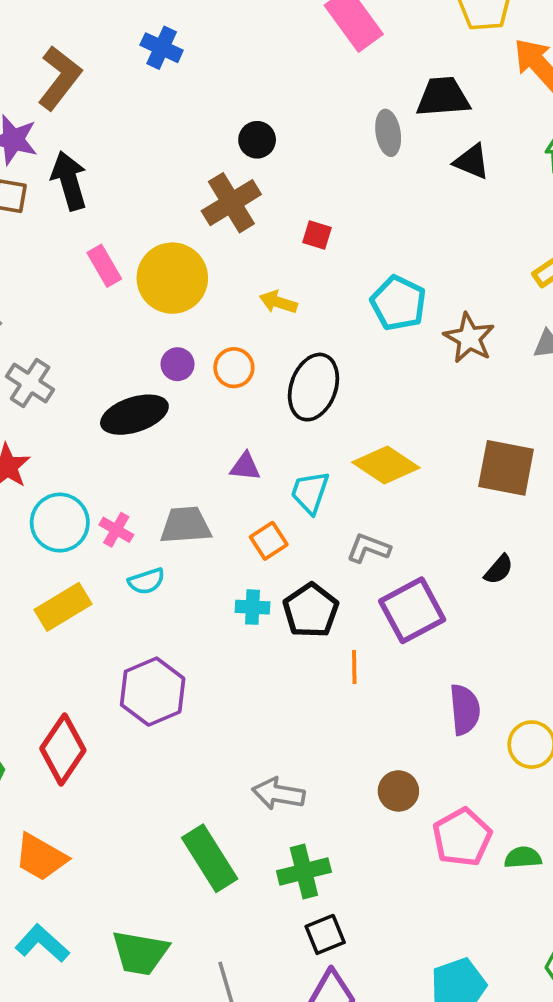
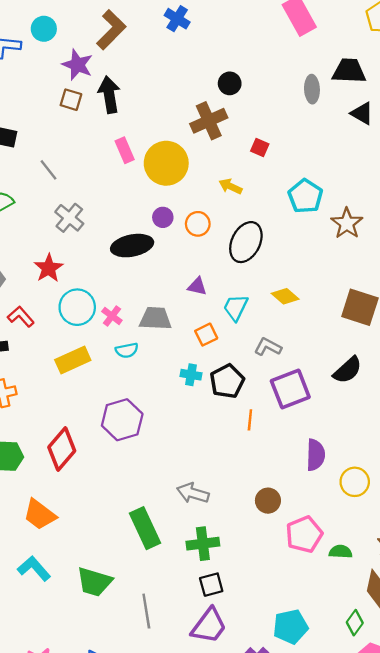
yellow diamond: (386, 465) -> (285, 296), size x0.7
black semicircle: (499, 569) -> (348, 370), size x1.5

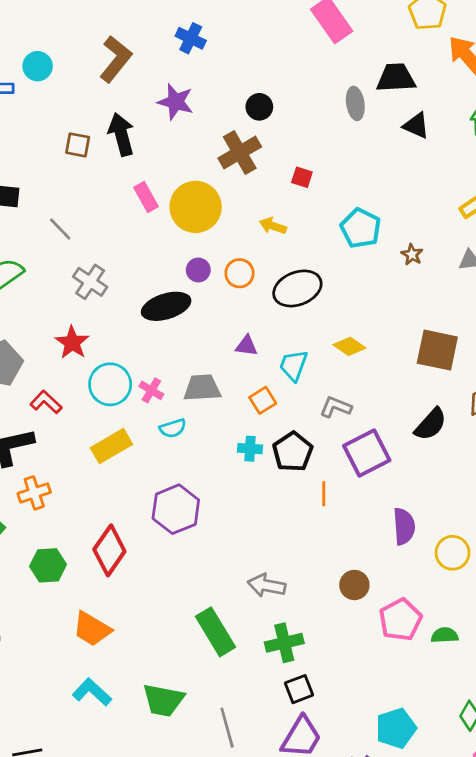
purple star: (77, 65) -> (176, 102), moved
brown star: (347, 223) -> (412, 255), size x0.6
black ellipse: (246, 242) -> (297, 288), turned 48

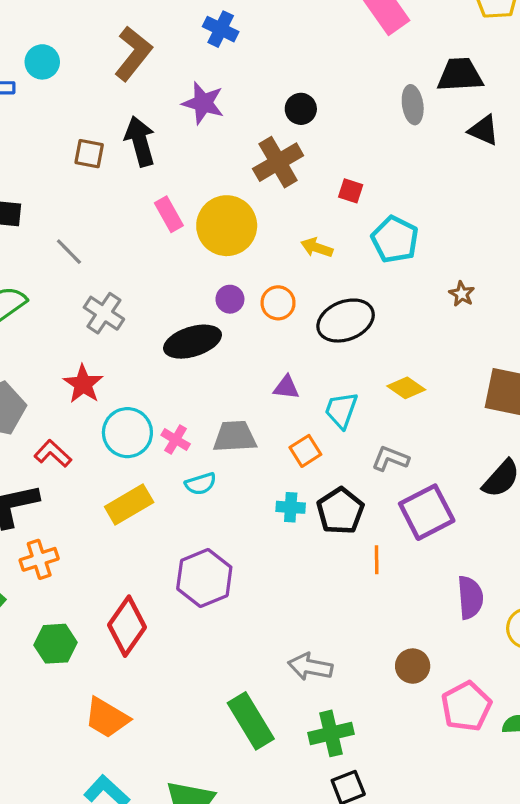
cyan pentagon: (361, 228) -> (395, 239), moved
brown star: (412, 255) -> (462, 294), moved

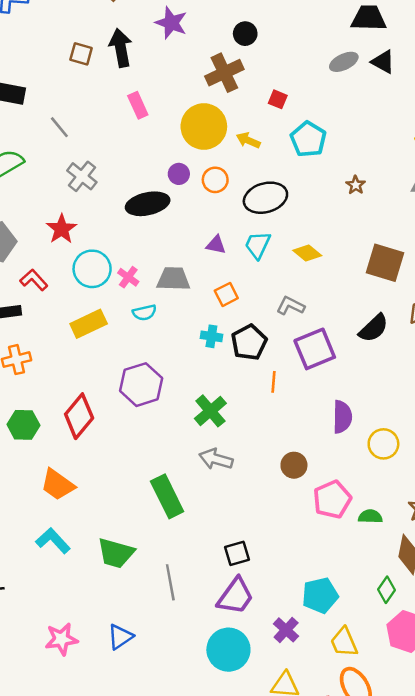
gray ellipse: (413, 105) -> (344, 62), moved, turned 68
yellow circle: (227, 226) -> (204, 126), moved
cyan trapezoid: (341, 410) -> (258, 245), moved
green cross: (331, 733) -> (210, 411), moved, turned -32

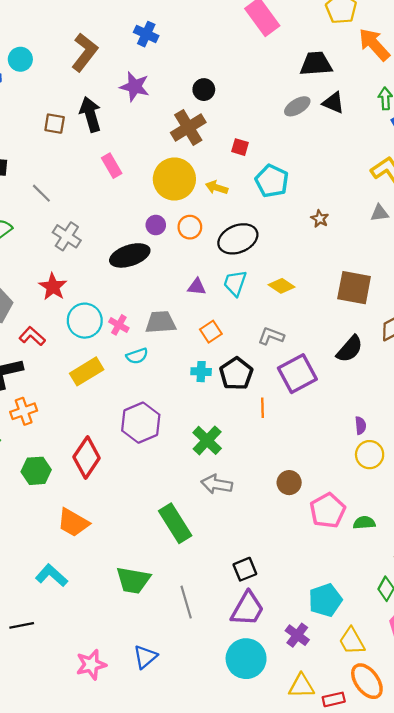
purple semicircle: (342, 417) -> (361, 425), moved, size x0.6
cyan L-shape: (53, 541) -> (51, 576), moved

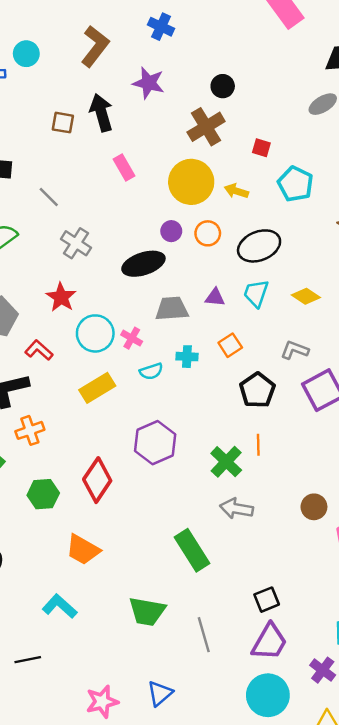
gray trapezoid: (161, 322) -> (172, 309), moved
cyan cross: (201, 372) -> (187, 357), moved
orange line: (262, 408) -> (258, 445), moved

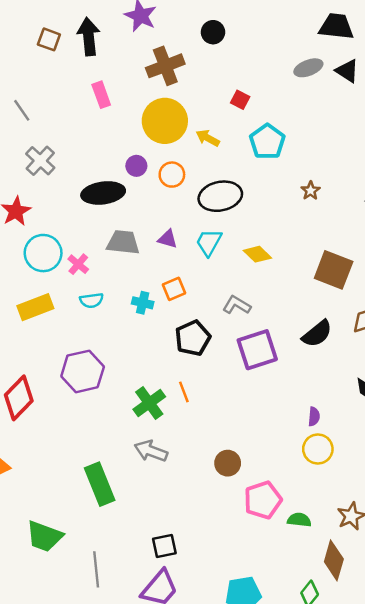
brown cross: (206, 127) -> (165, 66), moved
cyan cross: (187, 357) -> (143, 303), moved
orange line: (258, 445) -> (184, 392), turned -30

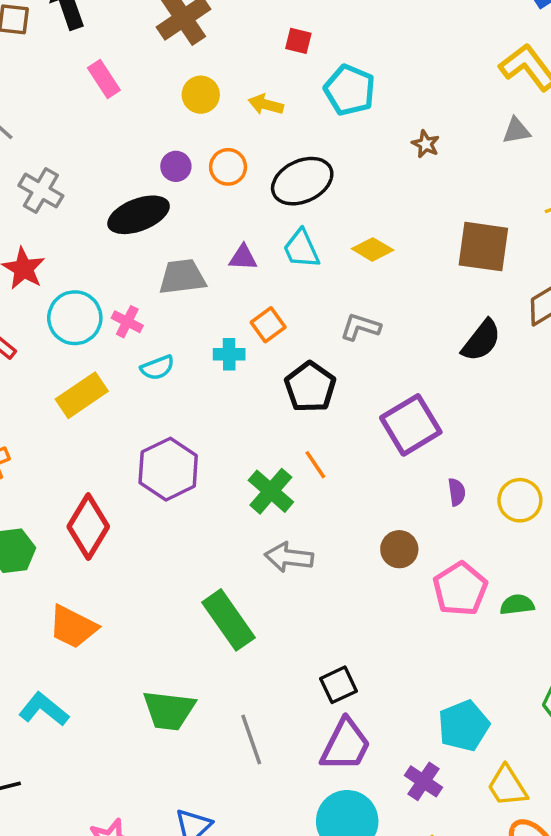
yellow circle: (165, 121) -> (201, 95), size x0.6
cyan trapezoid: (209, 242) -> (301, 249), turned -40
purple square: (257, 350) -> (411, 425), moved
purple semicircle: (314, 417) -> (457, 492), moved

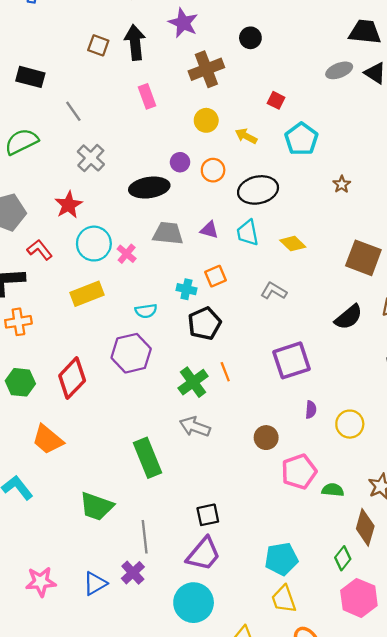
cyan semicircle: (157, 368) -> (146, 311), moved
black pentagon: (310, 387) -> (204, 323), moved
purple cross: (423, 781) -> (133, 573), moved
yellow trapezoid: (507, 786) -> (284, 599), moved

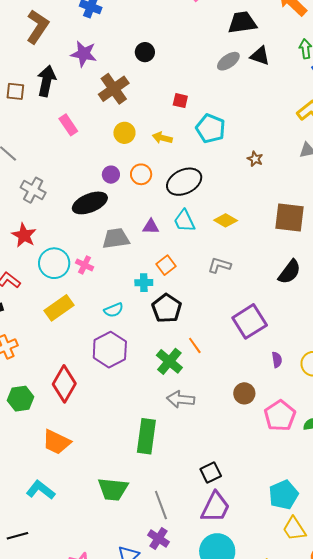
black arrow: (135, 42) -> (46, 81), turned 32
green rectangle: (147, 458) -> (146, 436), turned 44

